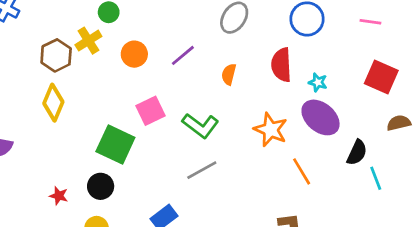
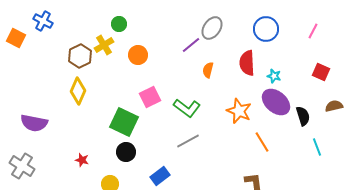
pink line: (370, 22) -> (313, 31), turned -70
purple line: (183, 55) -> (191, 45), moved
red square: (381, 77) -> (321, 72), size x0.7
black semicircle: (357, 153) -> (303, 116), moved, turned -42
black circle: (101, 186) -> (126, 152), moved

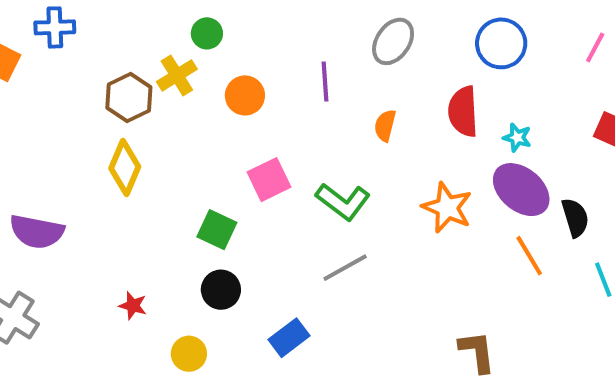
blue cross: (43, 21) -> (55, 27), turned -30
purple line: (191, 45) -> (325, 81), moved, turned -54
green square: (124, 122) -> (217, 230), size x0.7
orange line: (262, 142) -> (529, 256), moved

